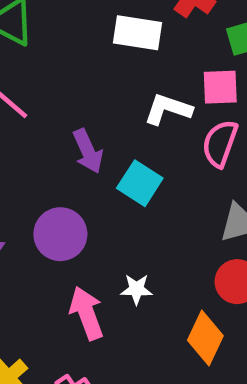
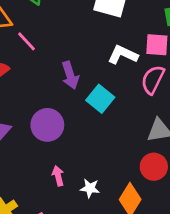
white star: (136, 289) -> (90, 188), moved
pink arrow: (87, 313) -> (58, 176), size x0.6

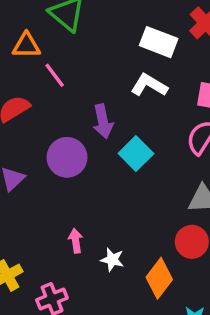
white L-shape: (123, 55) -> (149, 85), moved
purple circle: (47, 125) -> (67, 157), moved

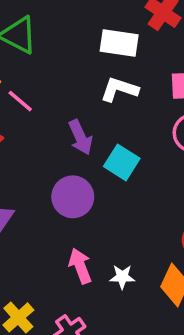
purple circle: (67, 157) -> (73, 197), moved
pink arrow: (76, 241) -> (80, 266), size x1.4

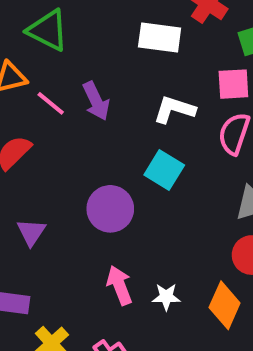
white L-shape: (119, 89) -> (174, 110), moved
purple arrow: (80, 137) -> (96, 101), moved

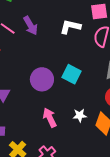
cyan square: (164, 170) -> (72, 74), moved
white star: (166, 297) -> (80, 115), moved

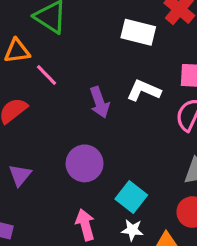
purple arrow: (31, 26) -> (100, 102), moved
cyan square: (72, 74) -> (131, 197), moved

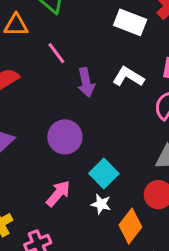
pink line: (47, 75) -> (56, 53), moved
pink arrow: (85, 225) -> (58, 194), turned 48

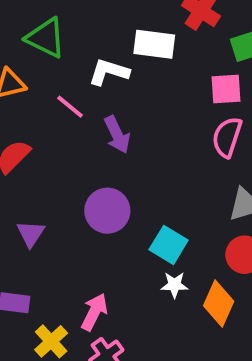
white L-shape: (128, 77) -> (109, 72), moved
pink arrow: (58, 194) -> (94, 312), moved

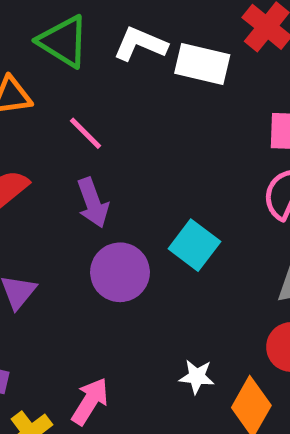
white L-shape: (109, 72) -> (140, 44), moved
purple arrow: (117, 135) -> (93, 203), moved
cyan square: (169, 245) -> (194, 245), moved

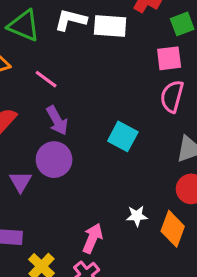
purple circle: (120, 272) -> (54, 160), moved
pink arrow: (90, 401) -> (93, 238), moved

